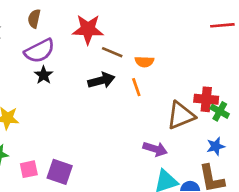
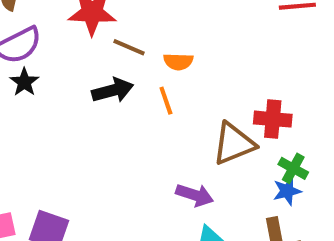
green cross: (220, 111) -> (293, 168), moved

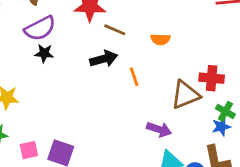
orange semicircle: (178, 62) -> (160, 39), moved
black star: (24, 82) -> (44, 53), turned -30
orange line: (166, 101) -> (134, 77), moved

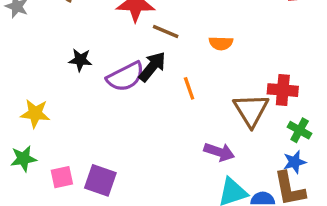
purple semicircle: (40, 28) -> (125, 77), moved
black arrow: (104, 59) -> (152, 67), turned -36
brown triangle: (185, 95) -> (251, 110), turned -40
blue star: (221, 127) -> (295, 162), moved

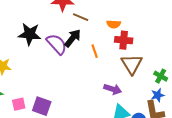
black star: (80, 60) -> (30, 34), size x1.6
purple semicircle: (125, 77) -> (57, 44), turned -105
red cross: (283, 90) -> (124, 40), moved

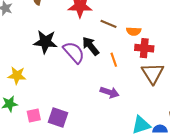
brown line: (81, 17) -> (108, 24), moved
black arrow: (73, 38) -> (91, 46), turned -78
purple arrow: (113, 89) -> (110, 92), moved

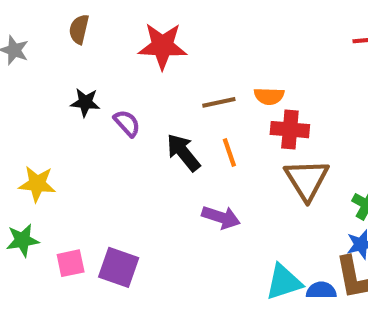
brown line: (108, 24) -> (219, 102), moved, turned -35
black star: (45, 42) -> (85, 102), moved, size x0.6
black arrow: (91, 46) -> (183, 153), moved
purple semicircle: (74, 52) -> (127, 123), moved, size x0.6

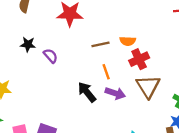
red cross: (290, 130) -> (139, 59), turned -30
black arrow: (183, 153) -> (87, 92), moved
purple arrow: (221, 217) -> (115, 93), moved

